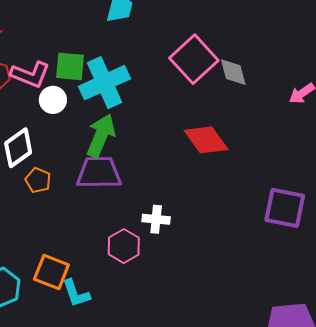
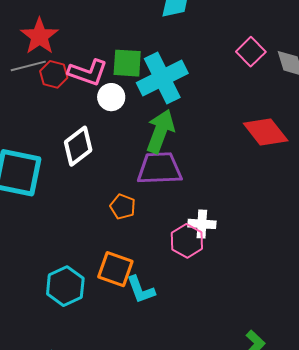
pink square: (194, 59) -> (251, 52), size x0.6
orange pentagon: (38, 180) -> (123, 207), moved
white cross: (156, 219) -> (202, 224), moved

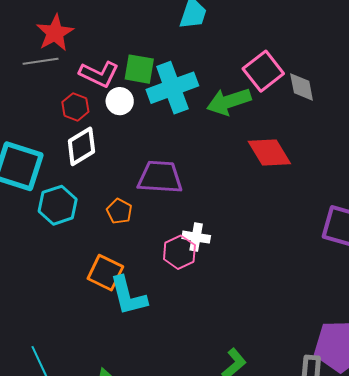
pink square: (251, 52) -> (263, 71), size x1.4
red hexagon: (54, 74) -> (75, 107), moved
green arrow: (160, 131) -> (229, 101), moved, turned -135
cyan hexagon: (65, 286) -> (58, 205), moved
cyan L-shape: (141, 290) -> (128, 296), size x1.4

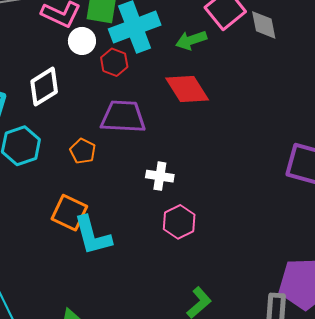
green arrow: (229, 101) -> (191, 40), size x0.7
red hexagon: (75, 107) -> (114, 62), moved
red diamond: (269, 153) -> (187, 89), moved
pink hexagon: (179, 252) -> (179, 222), moved

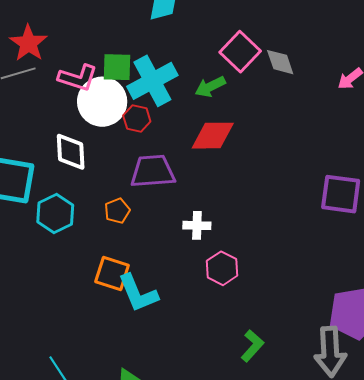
white circle: (82, 41) -> (102, 102), size x1.8
white diamond: (44, 87) -> (71, 152), turned -54
red diamond: (187, 89) -> (213, 136), turned -51
orange pentagon: (83, 151) -> (117, 211), turned 30

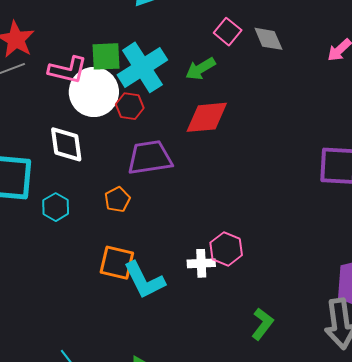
pink square: (240, 52) -> (228, 32), size x0.7
cyan hexagon: (55, 213) -> (56, 207), size x0.7
white cross: (197, 225) -> (201, 263), moved

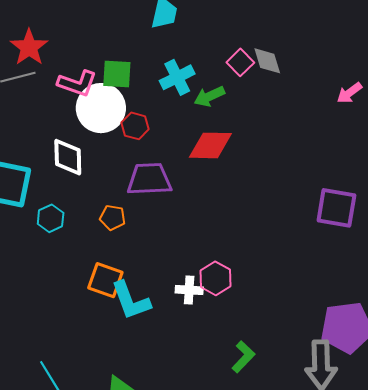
gray diamond: (268, 39) -> (267, 61), moved
cyan cross: (142, 67) -> (177, 77), moved, size x0.7
orange pentagon: (117, 200) -> (113, 218), turned 30

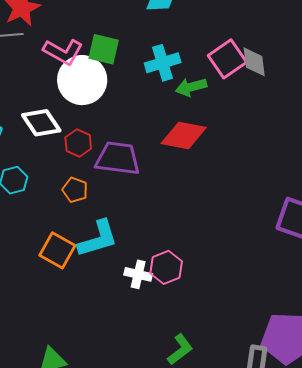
pink square: (240, 62) -> (227, 59), size x1.4
red hexagon: (135, 126) -> (78, 143), moved
white diamond: (68, 157) -> (41, 123), turned -42
cyan L-shape: (131, 301) -> (98, 239), moved, turned -96

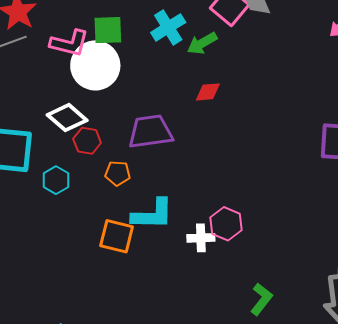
red diamond: (184, 136) -> (208, 92), size x0.6
red hexagon: (78, 143) -> (87, 141), moved
cyan L-shape: (98, 239) -> (153, 214), turned 33

